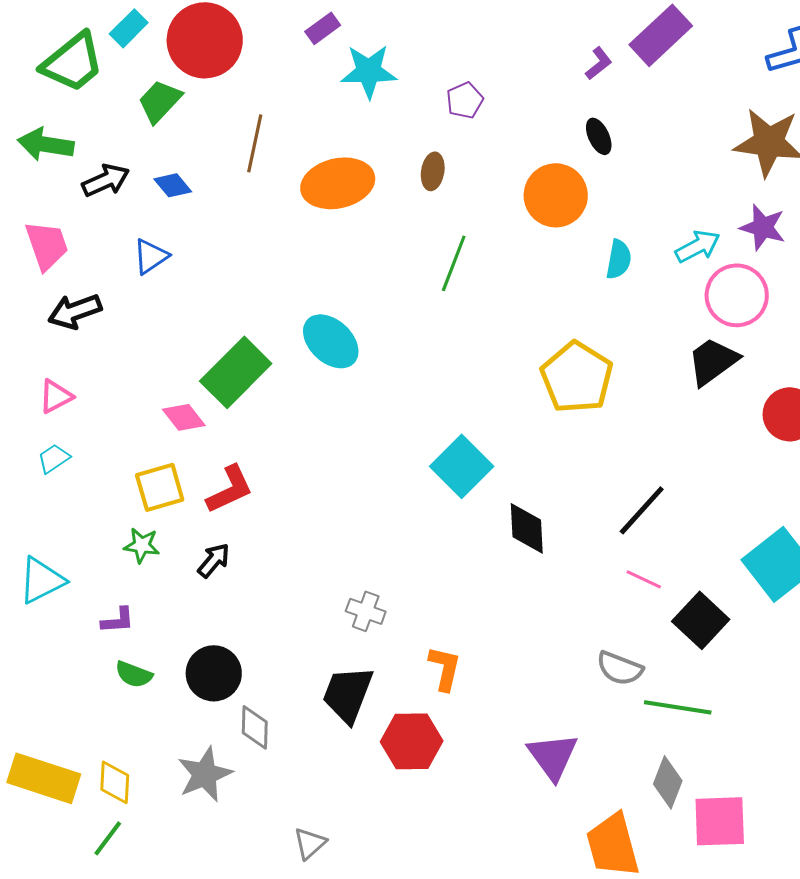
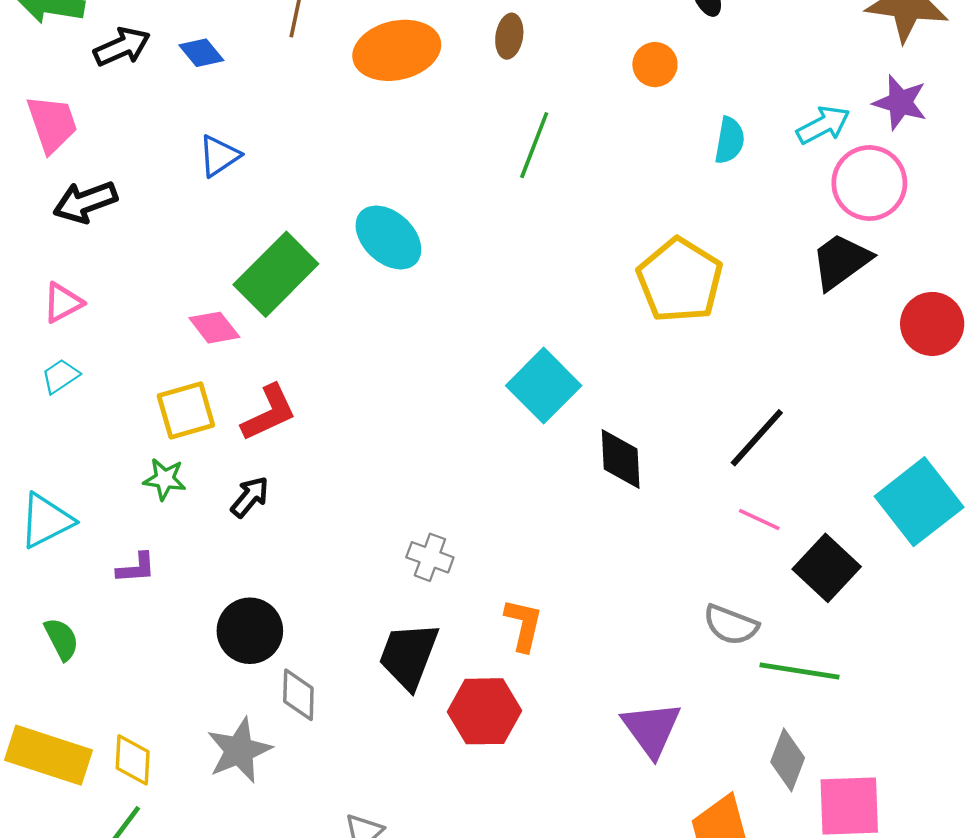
orange circle: (556, 195) -> (655, 65), size x0.6
blue triangle: (151, 256) -> (219, 156), moved
green semicircle: (134, 674) -> (62, 639), moved, turned -138

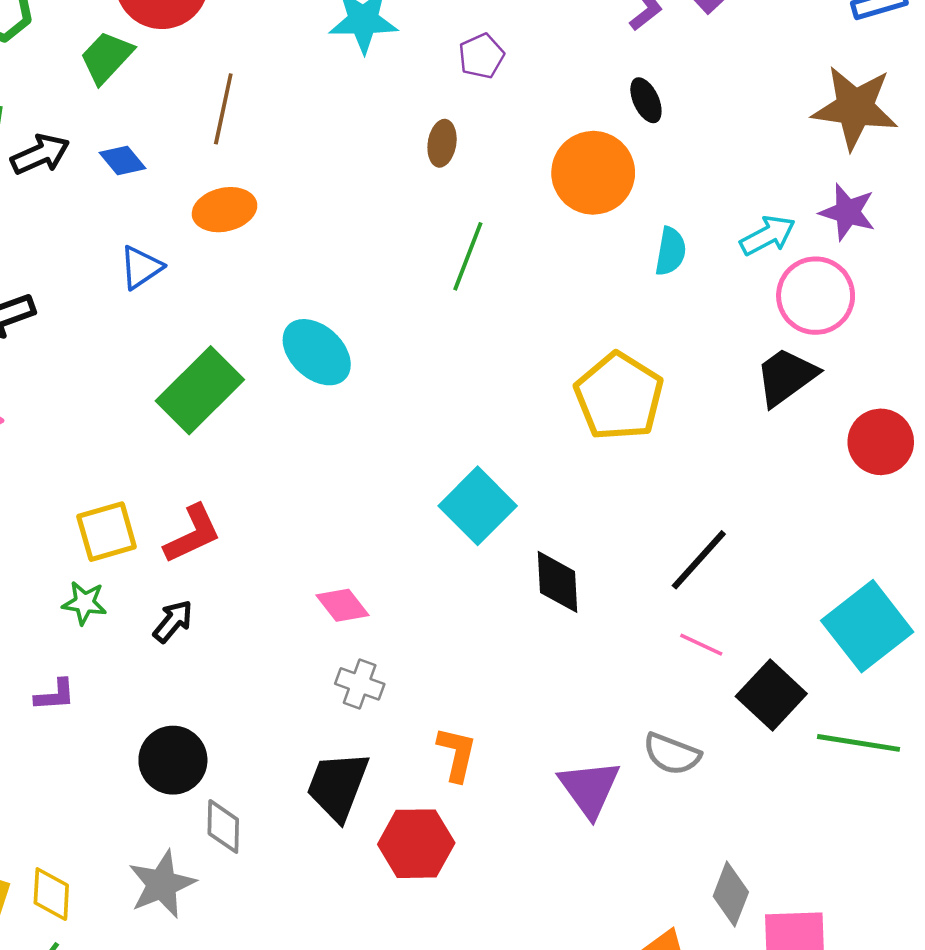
orange ellipse: (397, 50) -> (225, 210), moved, size x0.7
orange circle: (655, 65) -> (593, 173), size x1.8
pink diamond: (214, 328) -> (342, 605), moved
green line: (799, 671) -> (859, 743), moved
purple triangle: (651, 729) -> (589, 788), moved

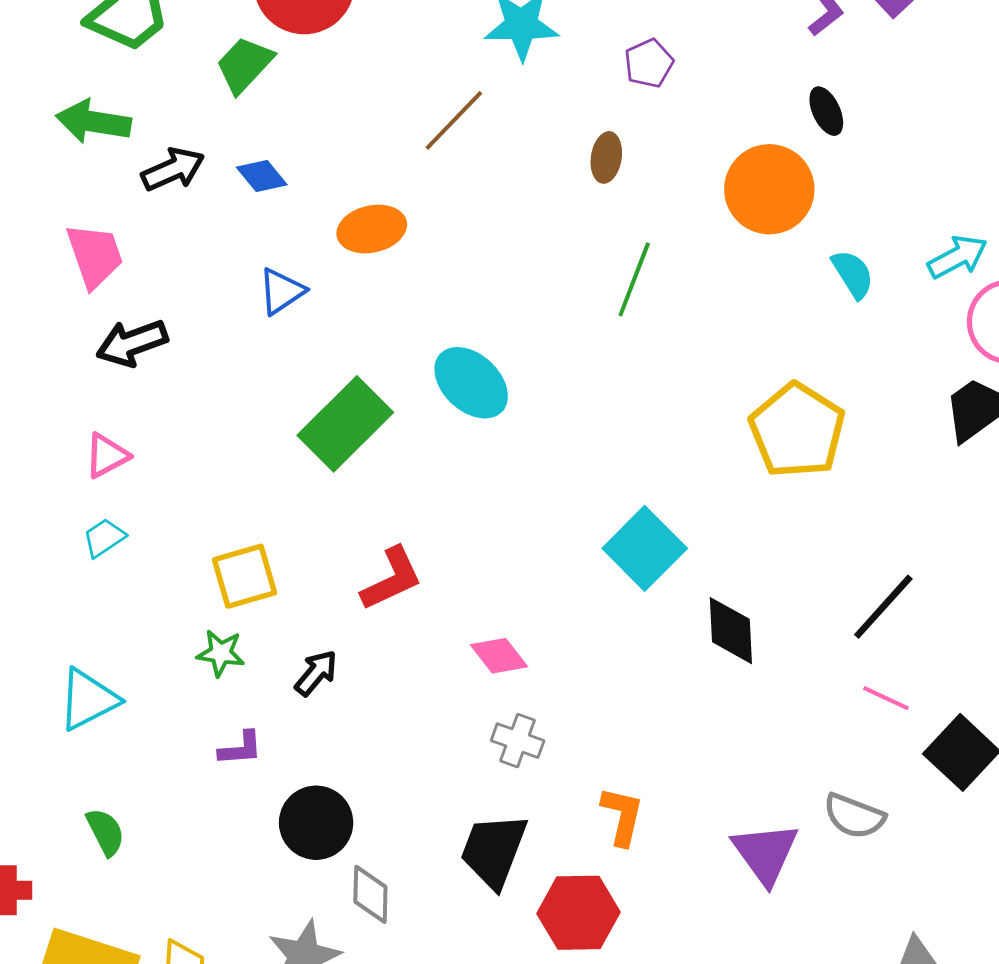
brown line: (223, 109) -> (454, 120), moved, turned 32
cyan semicircle: (671, 251) -> (853, 274), turned -42
red L-shape: (193, 534) -> (392, 579), moved
purple L-shape: (55, 695) -> (241, 748), moved

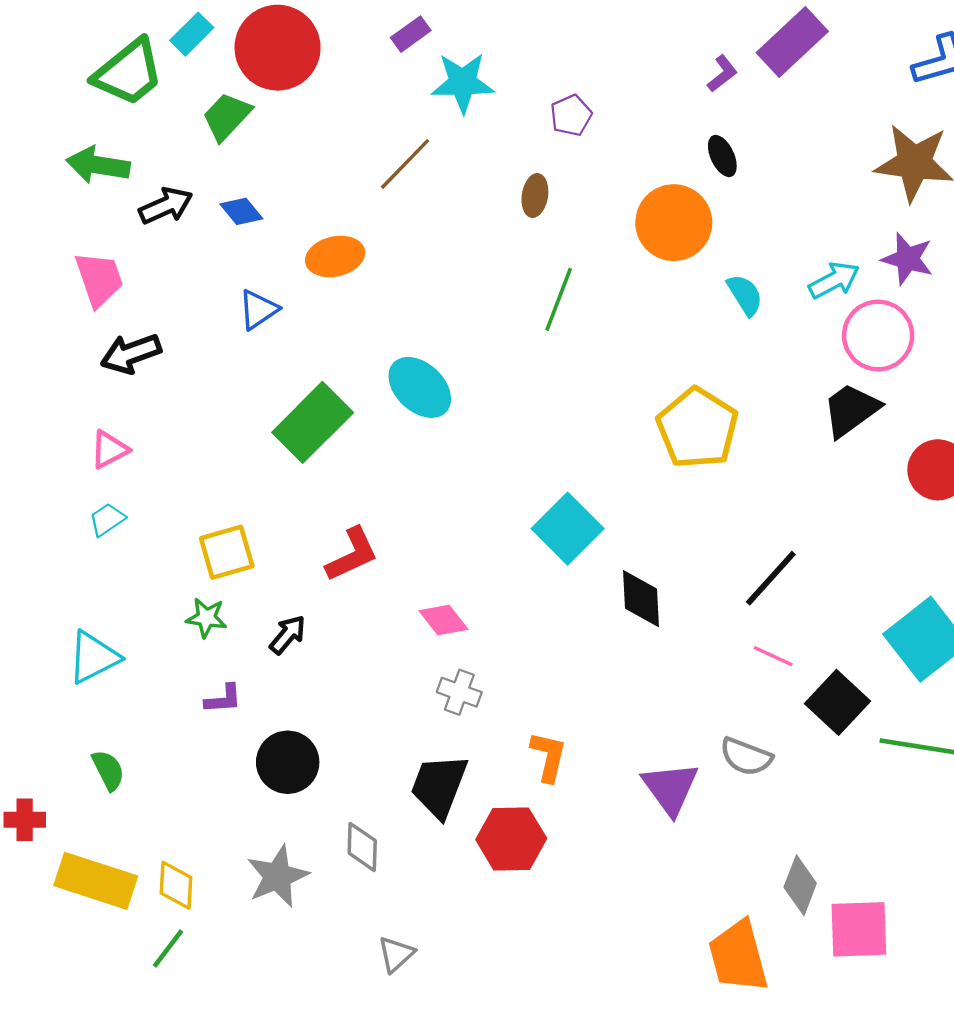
gray diamond: (370, 894) -> (362, 847), moved

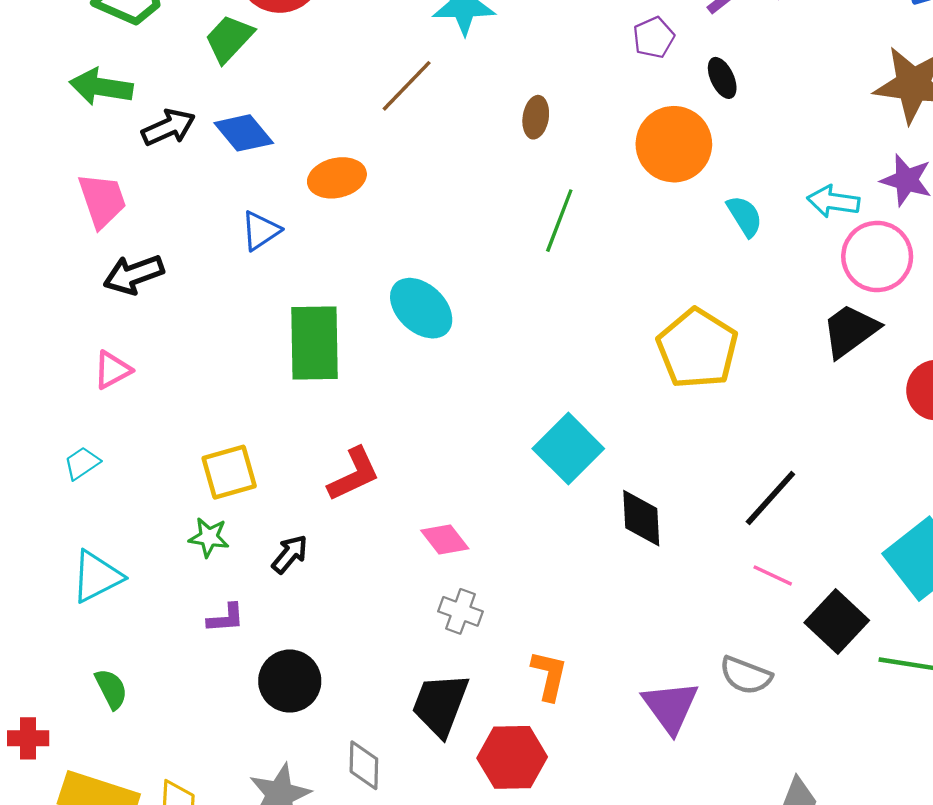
purple pentagon: (571, 115) -> (654, 37), moved
blue diamond: (241, 211) -> (244, 133), size x1.4
cyan arrow: (834, 280) -> (833, 201), turned -144
green rectangle: (313, 422) -> (314, 343), turned -46
cyan trapezoid: (107, 520) -> (82, 463), moved

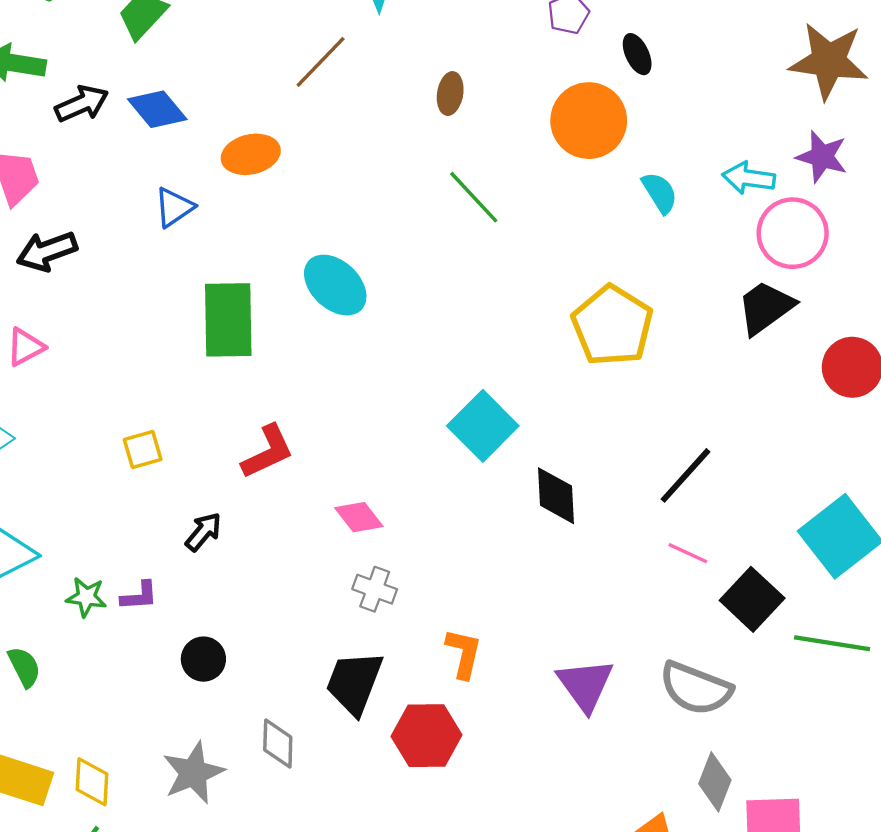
green line: (559, 221) -> (474, 197), turned -64
yellow square: (229, 472) -> (143, 449), size x0.7
green star: (209, 537) -> (86, 597), moved
gray semicircle: (746, 675) -> (696, 688), moved, size x1.4
black circle: (290, 681) -> (203, 659), size x0.7

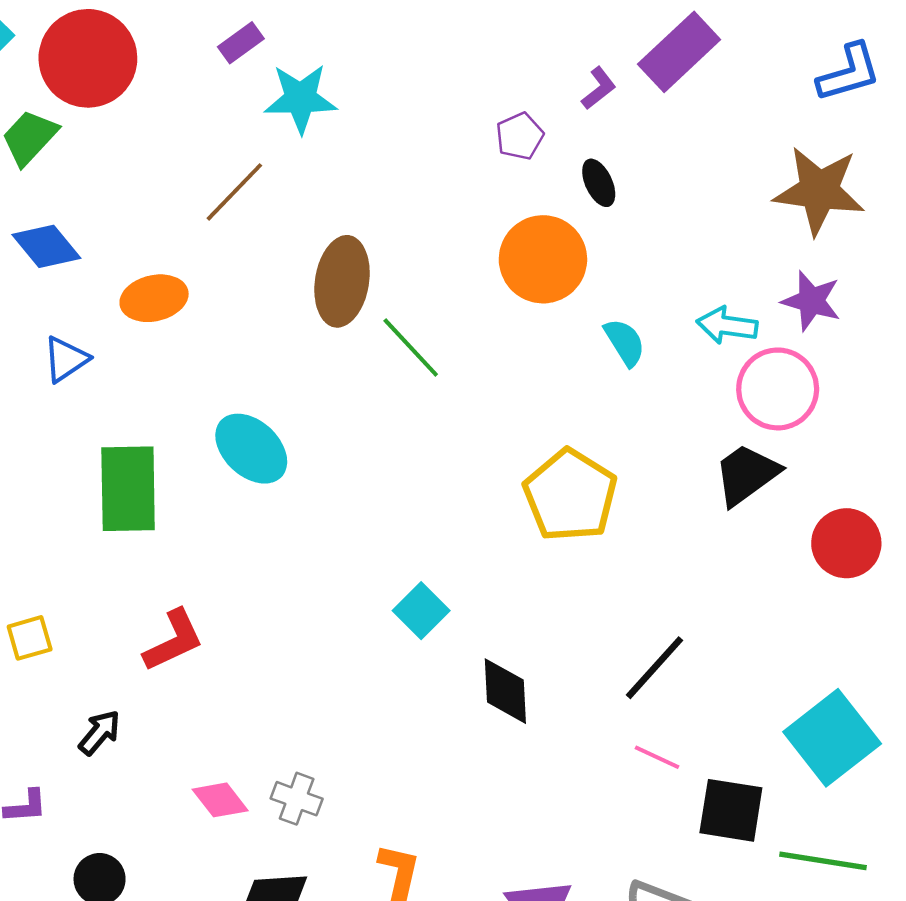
brown ellipse: (450, 94) -> (342, 281), moved, size x1.8
cyan square: (483, 426) -> (421, 611), size x0.7
pink diamond: (359, 517) -> (220, 800), moved
black square: (752, 599) -> (731, 810), turned -34

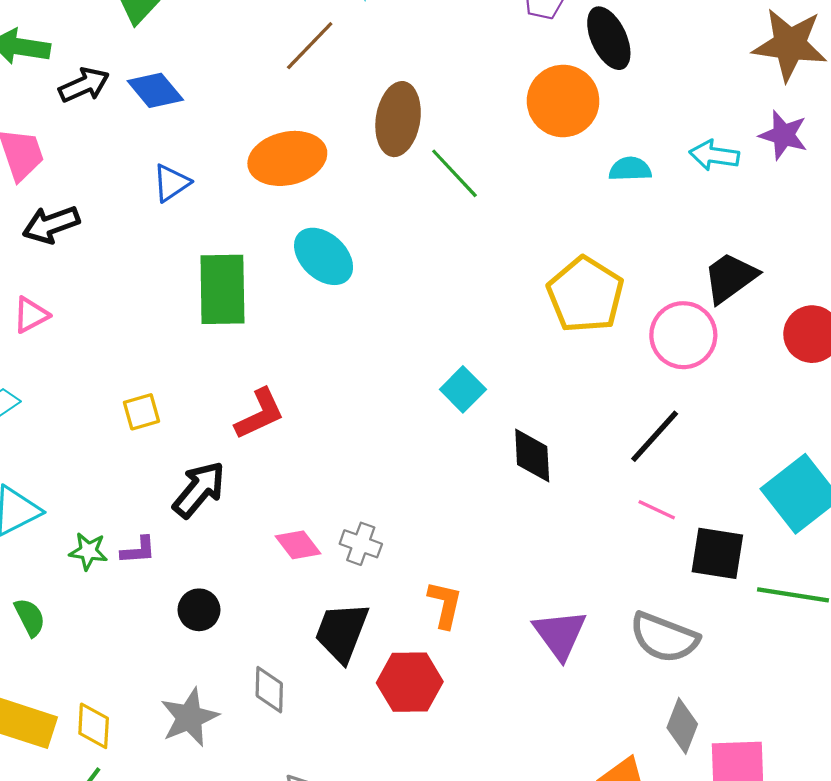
black ellipse: (599, 183) -> (609, 38), size x1.6
orange ellipse: (154, 298) -> (287, 158), moved, size x1.4
cyan semicircle: (625, 342) -> (630, 169), turned -60
pink circle: (778, 389) -> (683, 335), moved
black arrow: (100, 733) -> (199, 490), size x1.5

